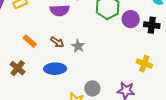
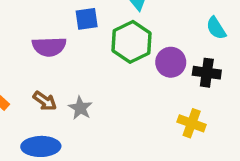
yellow cross: (144, 64) -> (192, 123), moved

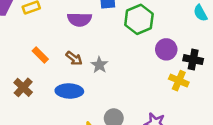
purple circle: (171, 62) -> (166, 49), moved
black cross: (207, 73) -> (193, 60), moved

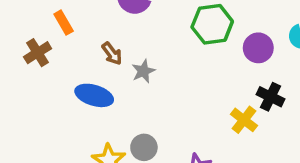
purple circle: (166, 49) -> (258, 48), moved
orange rectangle: (40, 55) -> (64, 23), moved
brown cross: (23, 87) -> (38, 53), moved

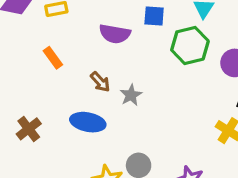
brown cross: (38, 53) -> (29, 129), moved

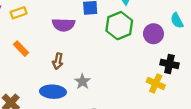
brown arrow: (100, 82) -> (58, 61), turned 63
gray star: (131, 95) -> (82, 82), moved

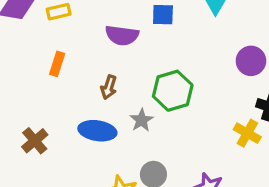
green hexagon: (119, 26) -> (173, 91), moved
orange rectangle: (21, 49) -> (57, 64), turned 56

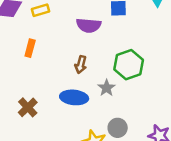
orange rectangle: (57, 64) -> (30, 48), moved

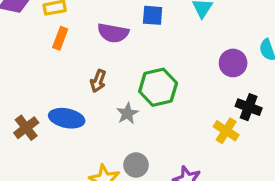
orange rectangle: (30, 48) -> (60, 38), moved
blue ellipse: (74, 97) -> (67, 118), moved

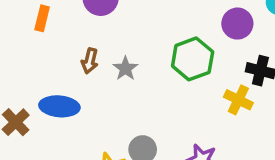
green hexagon: (158, 87) -> (193, 59), moved
gray star: (127, 113) -> (125, 68), moved

